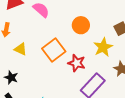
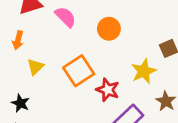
orange circle: (81, 25) -> (109, 29), moved
yellow triangle: (21, 49) -> (35, 67), turned 48

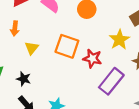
orange square: (79, 71) -> (67, 46), turned -30

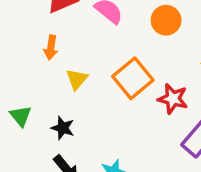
orange square: (67, 46) -> (133, 78), turned 30

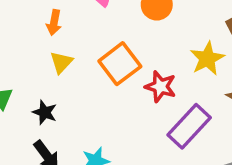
orange arrow: (51, 47) -> (54, 23), moved

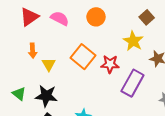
orange arrow: (54, 23) -> (33, 51), moved
black star: (45, 112) -> (46, 96), size x1.5

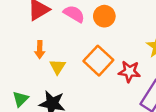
orange circle: (96, 17) -> (104, 16), moved
green triangle: (19, 94) -> (20, 99), turned 32

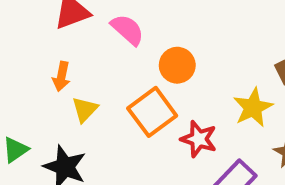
orange circle: (104, 16) -> (177, 65), moved

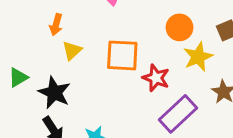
orange circle: (177, 65) -> (179, 27), moved
orange square: (152, 112) -> (122, 55), turned 36

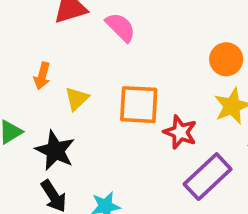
orange arrow: (56, 25) -> (42, 76), moved
orange circle: (179, 27) -> (226, 59), moved

